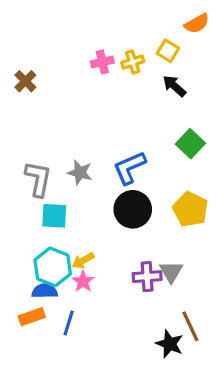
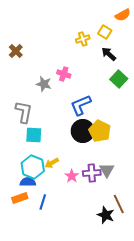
pink cross: (102, 62) -> (64, 74), moved, turned 32
green square: (190, 144) -> (119, 79), moved
gray star: (80, 172) -> (44, 84), moved
yellow pentagon: (190, 209) -> (100, 131), moved
pink star: (83, 281) -> (72, 176), moved

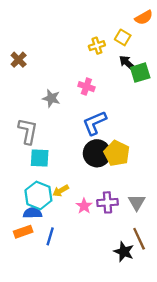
pink cross: (64, 74) -> (86, 87), moved
green square: (119, 79) -> (140, 73), moved, turned 30
gray triangle: (107, 170) -> (137, 202), moved

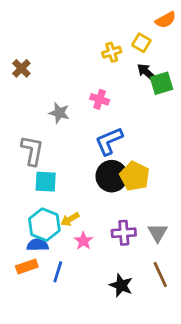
pink star: (84, 206) -> (83, 241), moved
black star: (124, 252) -> (121, 285), moved

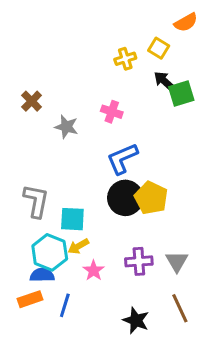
brown cross: (21, 68) -> (32, 101), moved
gray L-shape: (32, 151) -> (36, 201), moved
cyan square: (46, 182) -> (72, 219), moved

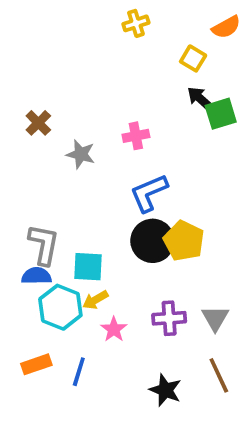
yellow cross: (125, 59) -> (136, 23), moved
pink cross: (112, 112) -> (136, 136), turned -30
blue semicircle: (42, 275) -> (36, 276), moved

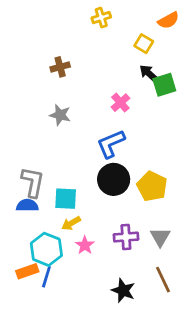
brown cross: (38, 123) -> (60, 67), moved, turned 30
pink cross: (136, 136) -> (120, 103), moved, turned -30
yellow pentagon: (184, 241) -> (152, 186), moved
cyan hexagon: (60, 307) -> (46, 249), moved
blue line: (79, 372) -> (46, 277), moved

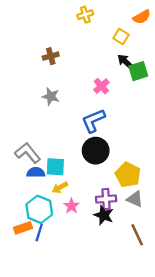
gray L-shape: (33, 182) -> (28, 153), turned -50
yellow pentagon: (152, 186) -> (128, 175), moved
blue semicircle: (27, 205) -> (36, 172), moved
gray triangle: (160, 237) -> (135, 199), turned -36
black star: (123, 290) -> (104, 215), moved

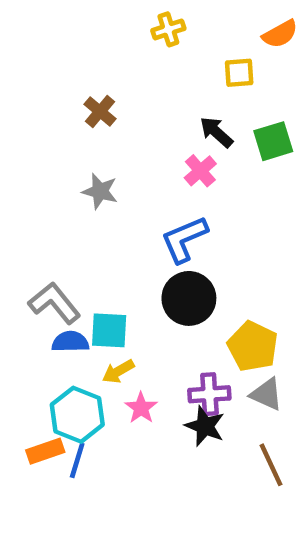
yellow square: (121, 37) -> (239, 73), turned -35
brown cross: (51, 56) -> (100, 112), turned -35
black arrow: (126, 62) -> (216, 132), moved

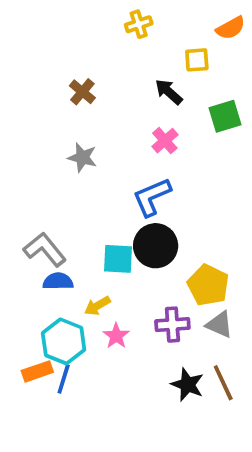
black arrow: (216, 132) -> (169, 92), moved
cyan square: (109, 330) -> (118, 259), moved
black star: (205, 426) -> (187, 385), moved

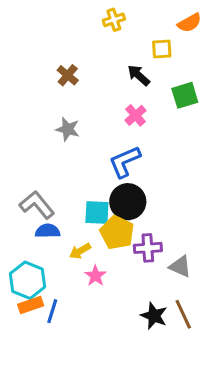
yellow pentagon: (208, 285) -> (117, 233), moved
purple cross: (172, 325) -> (148, 248), moved
cyan hexagon: (64, 341) -> (28, 280), moved

